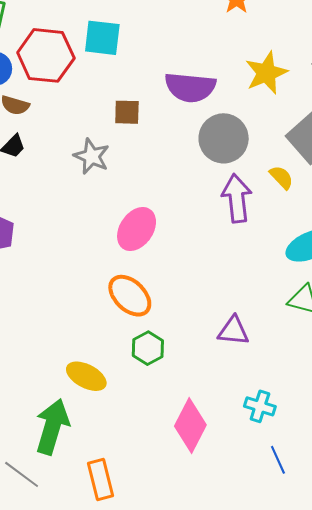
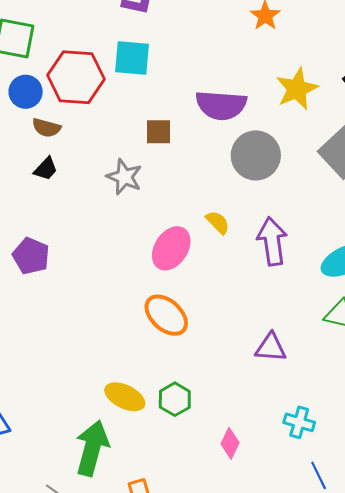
yellow semicircle: (281, 177) -> (218, 222), moved
purple arrow: (237, 198) -> (272, 241), moved
green hexagon: (148, 348) -> (175, 399), moved
pink diamond: (190, 425) -> (230, 443), size x0.6

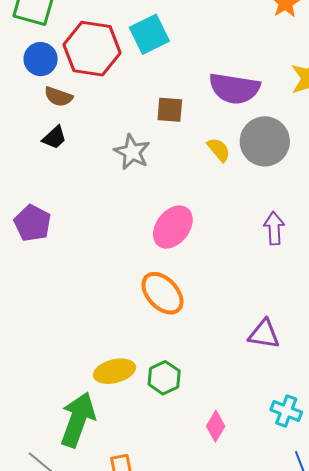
cyan square: (132, 58) -> (149, 34), turned -36
yellow semicircle: (218, 222) -> (219, 150), moved
purple arrow: (272, 241) -> (274, 228), size x0.7
yellow ellipse: (125, 397) -> (114, 371), turned -45

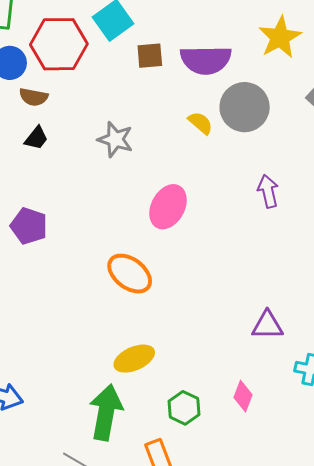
brown square: (170, 110) -> (150, 56), moved
orange ellipse: (162, 293) -> (130, 274), moved
purple triangle: (264, 334) -> (267, 325), moved
green hexagon: (164, 378) -> (184, 408), moved

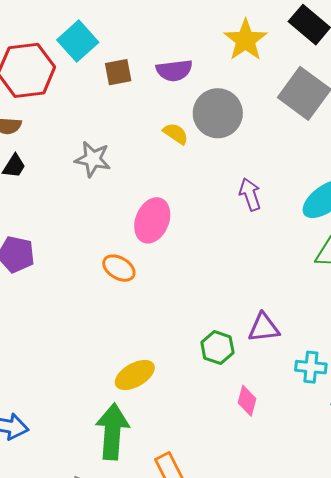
purple semicircle: (206, 60) -> (174, 70), size x0.7
orange ellipse: (130, 274) -> (119, 268), moved, size x0.7
green hexagon: (184, 408) -> (217, 347), moved

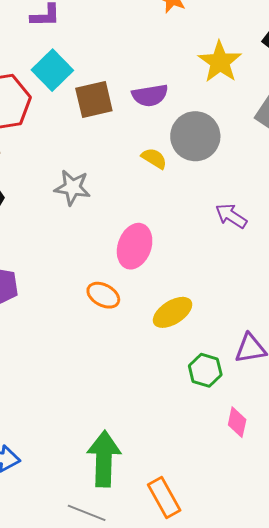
brown square: (118, 72) -> (94, 99), size x1.4
purple arrow: (250, 194) -> (231, 216), turned -36
yellow ellipse: (135, 375) -> (173, 312), moved

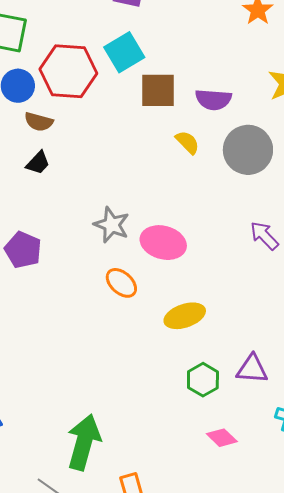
yellow semicircle: (154, 158) -> (187, 142), moved
gray star: (72, 188) -> (112, 225), moved
pink ellipse: (135, 246) -> (163, 243), turned 72
pink diamond: (237, 422) -> (222, 438), turned -72

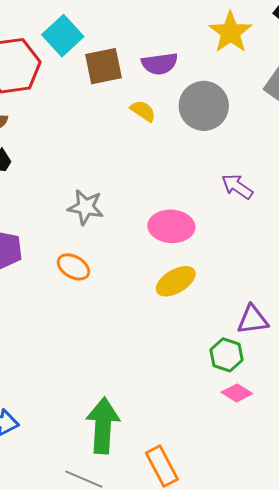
pink ellipse: (163, 243) -> (171, 226), moved
orange ellipse: (121, 283) -> (73, 267), moved
green hexagon: (203, 380) -> (227, 355), moved

